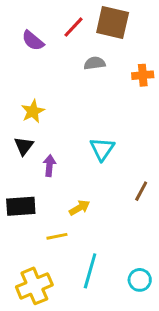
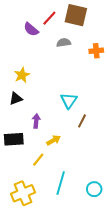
purple semicircle: (33, 41) -> (31, 29), moved
black triangle: (24, 146) -> (16, 99), turned 32
purple arrow: (49, 166) -> (36, 121), moved
brown line: (141, 191) -> (82, 121), moved
yellow line: (57, 236) -> (38, 160), turned -40

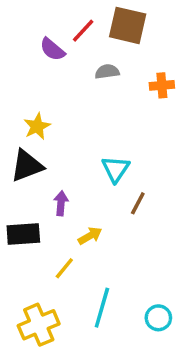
black triangle: (16, 99) -> (27, 166), size x1.5

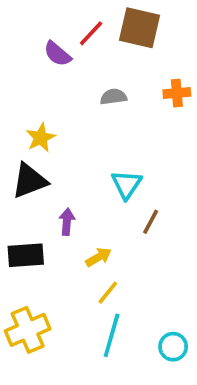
gray semicircle: (107, 72) -> (113, 97), moved
yellow line: (64, 268) -> (108, 293), moved
yellow cross: (39, 325) -> (28, 330), moved

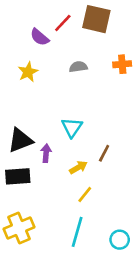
yellow star: (41, 138) -> (28, 72), moved
black triangle: (29, 181) -> (20, 140), moved
cyan triangle: (126, 184) -> (72, 127), moved
yellow arrow: (98, 257) -> (78, 167), moved
yellow line: (108, 293) -> (85, 194), moved

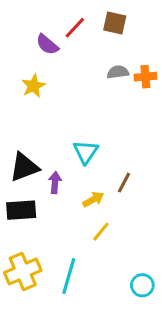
brown square: (96, 19) -> (115, 23), size x0.7
gray semicircle: (78, 67) -> (118, 72), moved
cyan line: (77, 232) -> (69, 276), moved

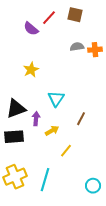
yellow star: (33, 86) -> (31, 70), moved
yellow arrow: (93, 199) -> (52, 131), moved

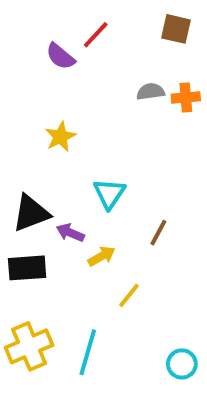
brown square: (75, 15) -> (176, 29), moved
purple arrow: (36, 119) -> (70, 233), turned -72

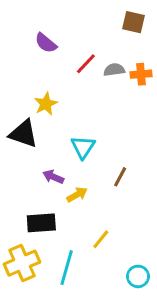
red line: (96, 35) -> (86, 64), moved
black triangle: (31, 213) -> (23, 134), moved, turned 40
black rectangle: (27, 268) -> (41, 223), moved
yellow line: (129, 295) -> (101, 239), moved

